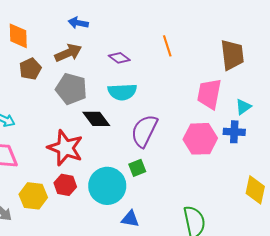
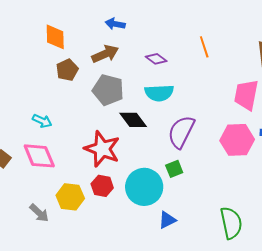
blue triangle: (130, 219) -> (167, 220), turned -36

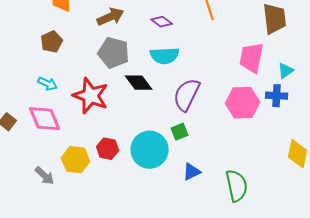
brown pentagon: (67, 70) -> (52, 42), moved
red star: (102, 149) -> (91, 96), moved
blue triangle: (167, 220) -> (192, 172), moved

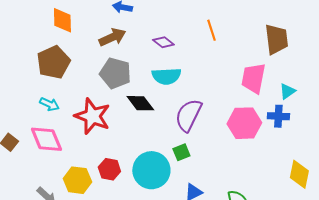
brown pentagon: (52, 42) -> (53, 62), size x1.5

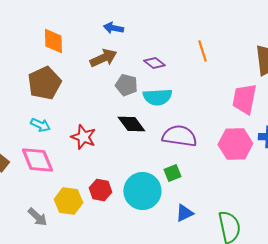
gray pentagon: (115, 73) -> (126, 85), moved, size x0.7
purple semicircle: (188, 115) -> (179, 136), turned 72
red star: (92, 116) -> (83, 137), size x0.7

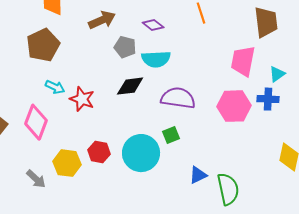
black diamond: (131, 124) -> (130, 86), turned -60
cyan arrow: (40, 125) -> (55, 87), moved
pink diamond: (37, 160) -> (36, 122), turned 44
blue triangle: (184, 213) -> (198, 175), moved

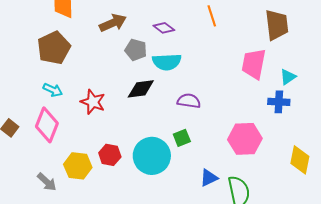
cyan arrow: (55, 87) -> (53, 90), moved
purple semicircle: (178, 98) -> (189, 101), size x0.7
pink hexagon: (234, 106) -> (245, 139), moved

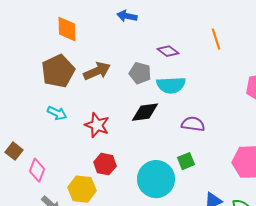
brown arrow: (113, 23) -> (97, 71), moved
pink diamond: (47, 125) -> (37, 170), moved, size x0.7
red hexagon: (110, 155) -> (105, 164), moved

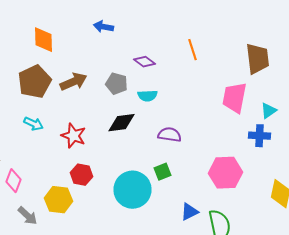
cyan semicircle: (171, 85) -> (148, 96), size x0.7

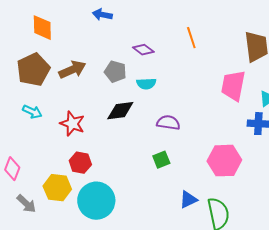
cyan circle: (132, 190) -> (96, 201), moved

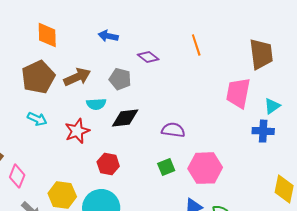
blue arrow: (102, 15) -> (108, 36), moved
cyan semicircle: (146, 84) -> (96, 104), moved
red star: (72, 124) -> (77, 131), turned 30
pink hexagon: (224, 161) -> (205, 168), moved
red hexagon: (80, 163) -> (108, 164), moved

